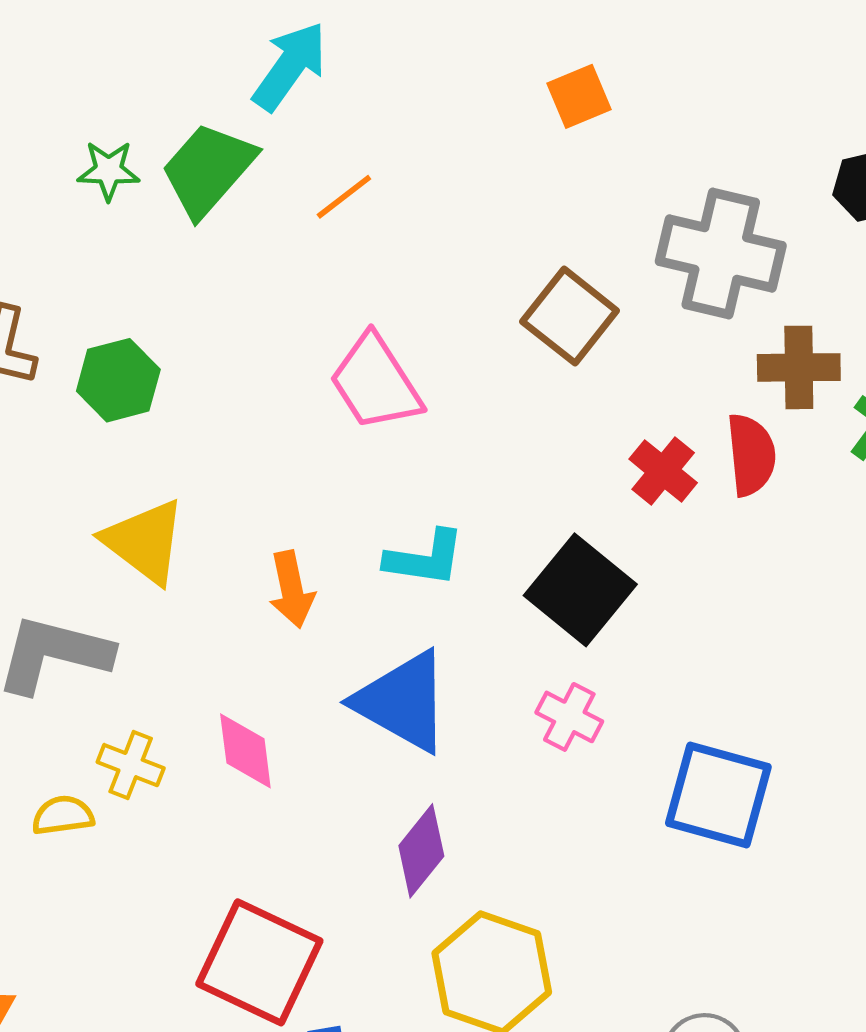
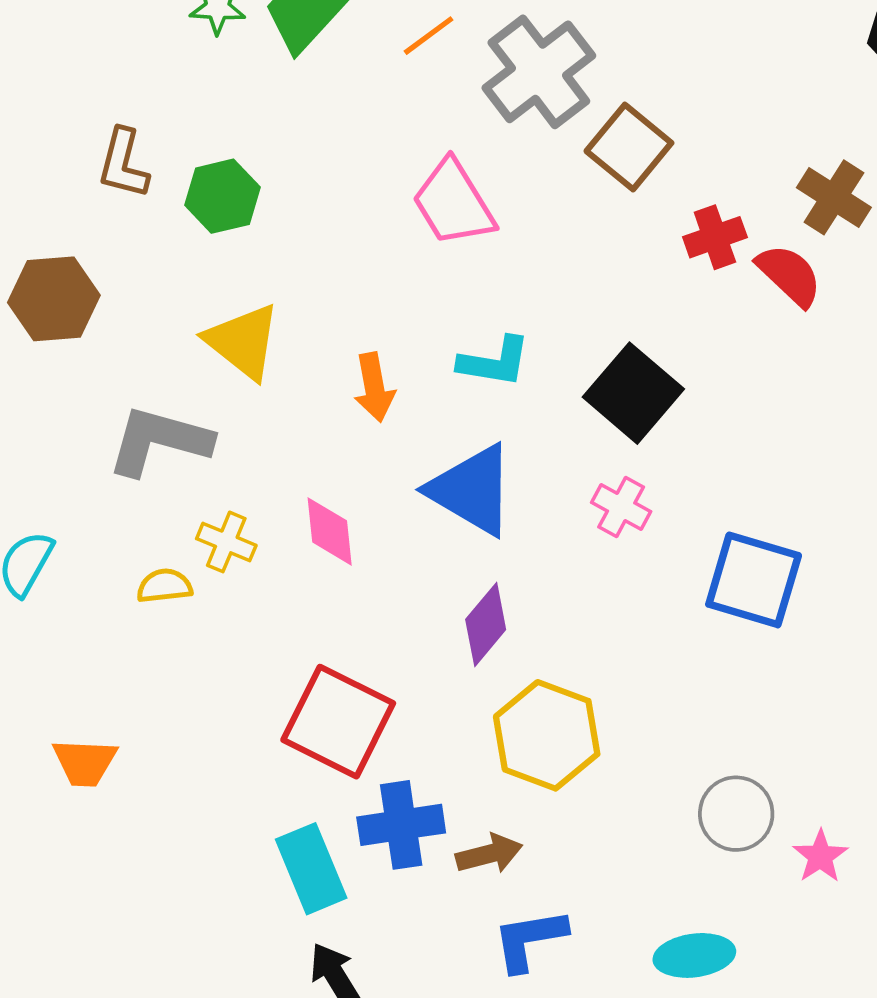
gray cross: (721, 254) -> (539, 72), moved, turned 38
brown cross: (799, 367) -> (834, 197), turned 32
red semicircle: (751, 455) -> (789, 275), turned -42
red cross: (663, 471) -> (715, 237), moved, turned 30

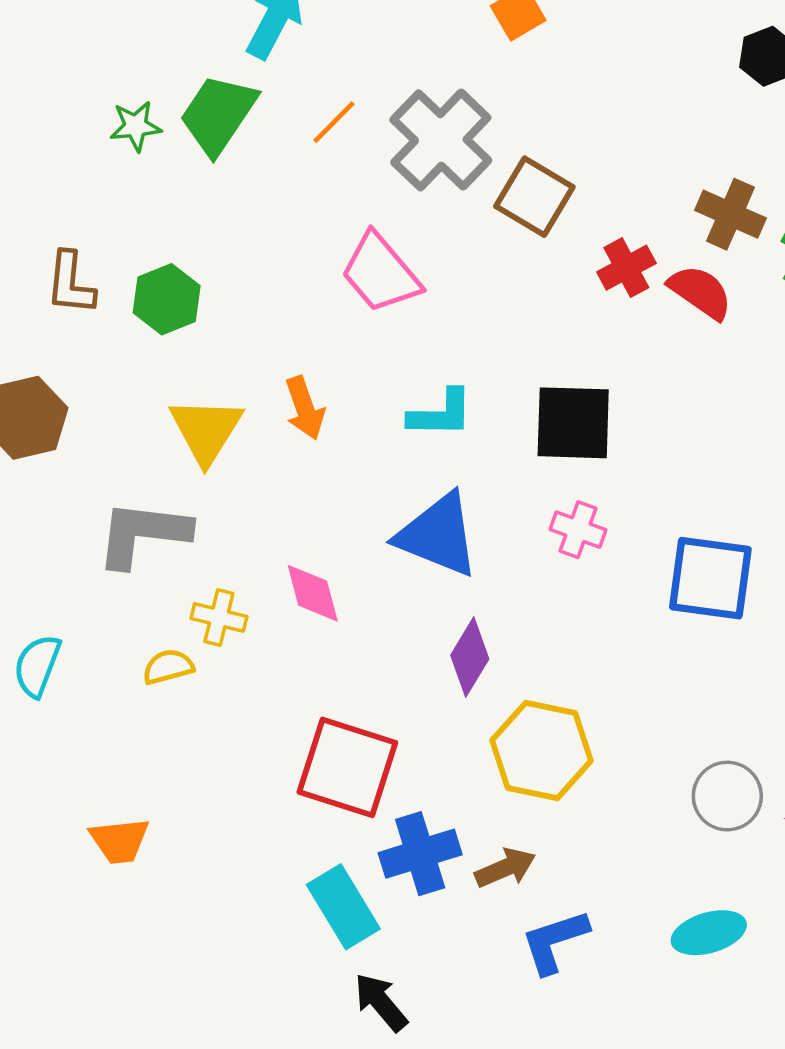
yellow triangle: (243, 341) -> (206, 430), turned 32
orange arrow: (374, 387) -> (305, 408), moved
black square: (633, 393) -> (573, 423), turned -30

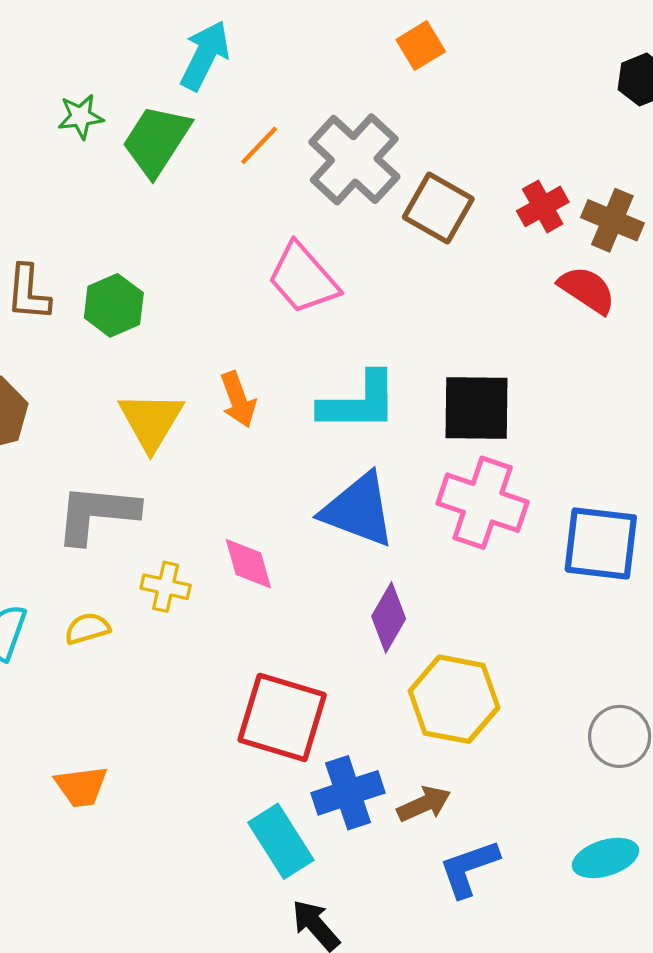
green star: (136, 126) -> (81, 117), moved
red cross: (626, 268) -> (543, 206), moved
cyan L-shape: (441, 414) -> (359, 402), size x1.4
pink cross: (578, 530) -> (483, 503), size x1.8
yellow semicircle: (168, 667) -> (87, 629), moved

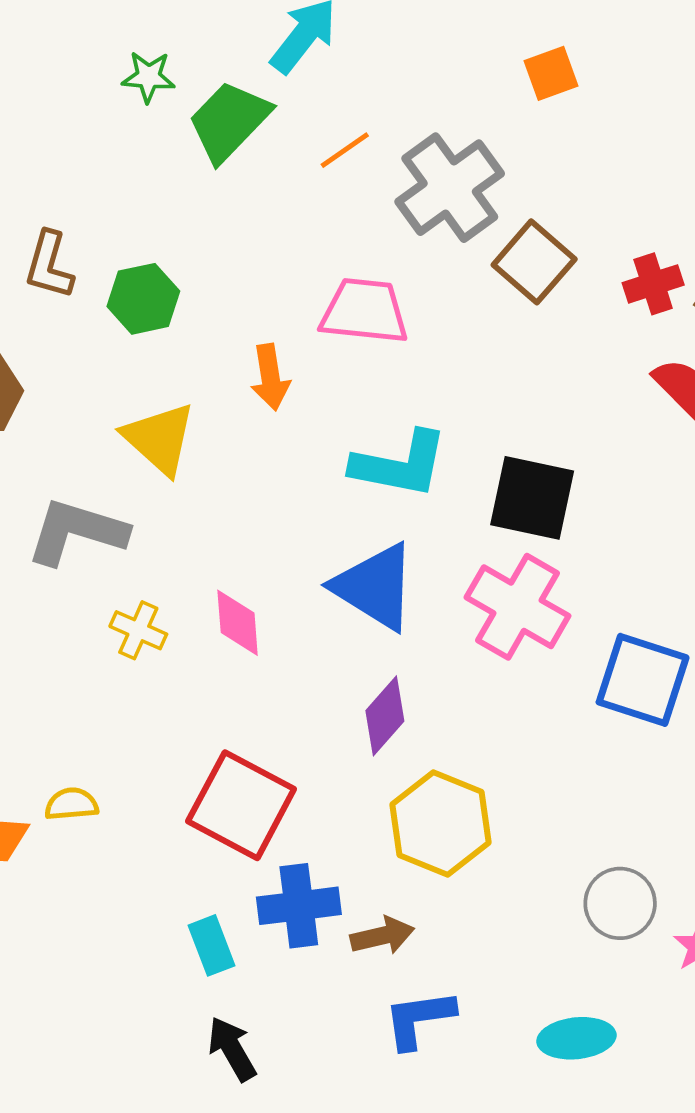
pink trapezoid: (303, 278) -> (364, 311), turned 126
orange arrow: (238, 400) -> (270, 377), moved
yellow triangle: (151, 421) -> (159, 439), turned -30
yellow semicircle: (87, 629) -> (71, 804), moved
cyan rectangle: (281, 841) -> (212, 945), size x0.7

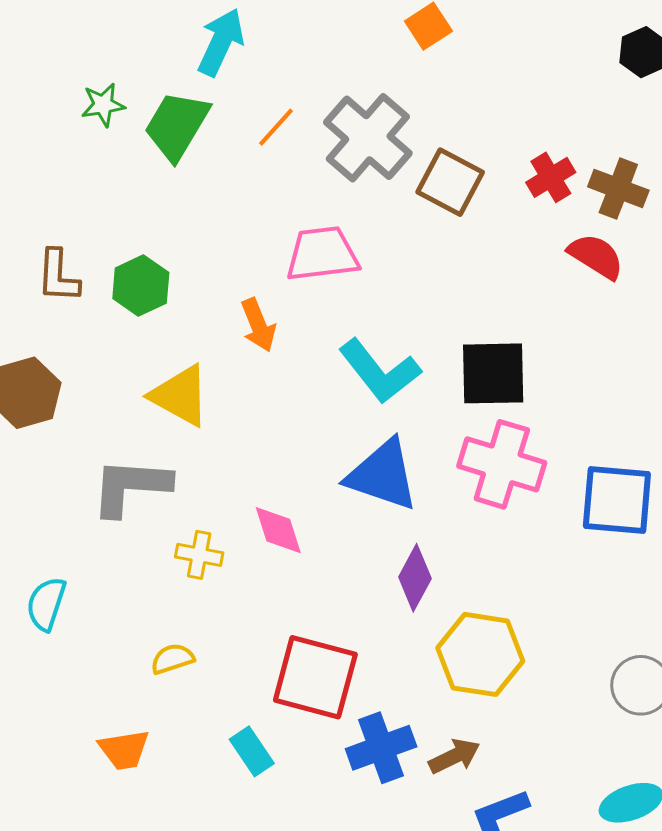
cyan L-shape: (400, 464) -> (380, 371), turned 54
yellow semicircle: (71, 804) -> (172, 659), moved
cyan rectangle: (212, 945) -> (252, 751), moved

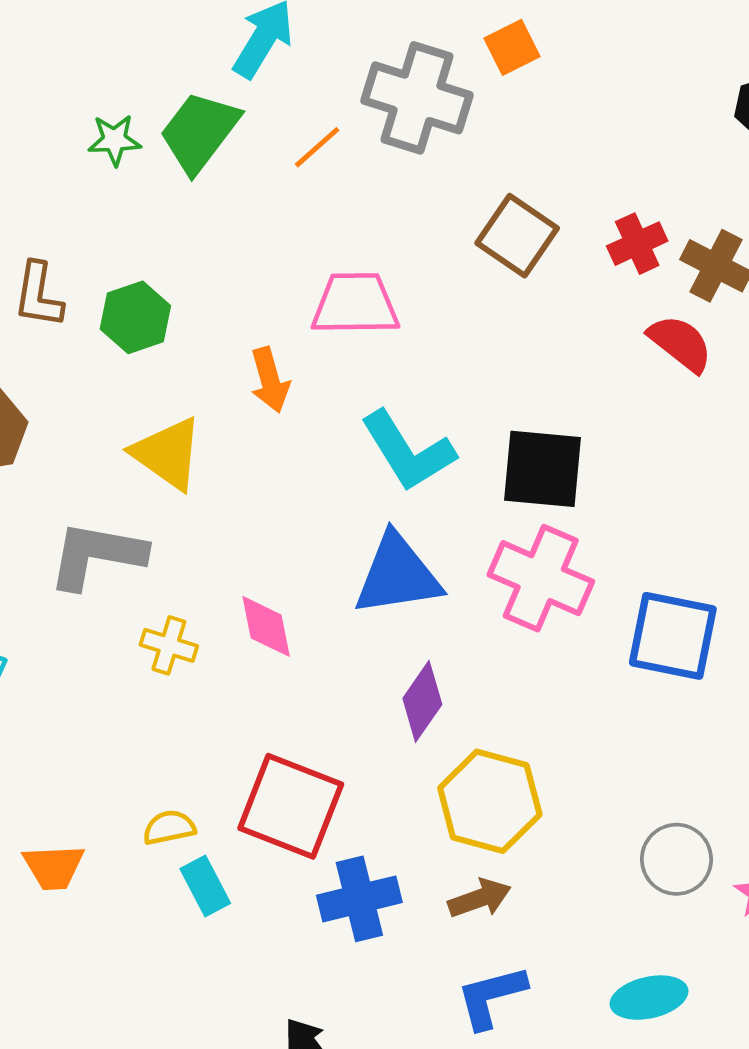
green star: (103, 105) -> (114, 140), moved
gray cross: (368, 138) -> (417, 98), moved, turned -30
blue triangle: (383, 475) -> (398, 575), turned -34
yellow semicircle: (172, 659) -> (169, 827), moved
brown arrow: (454, 756) -> (480, 898), moved

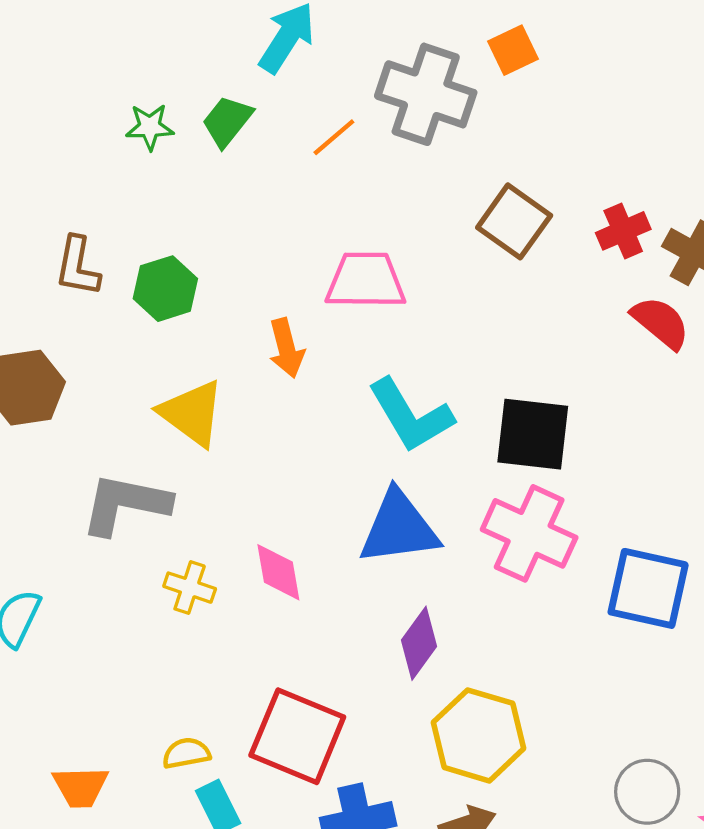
green trapezoid: (200, 132) -> (227, 121), size x0.7

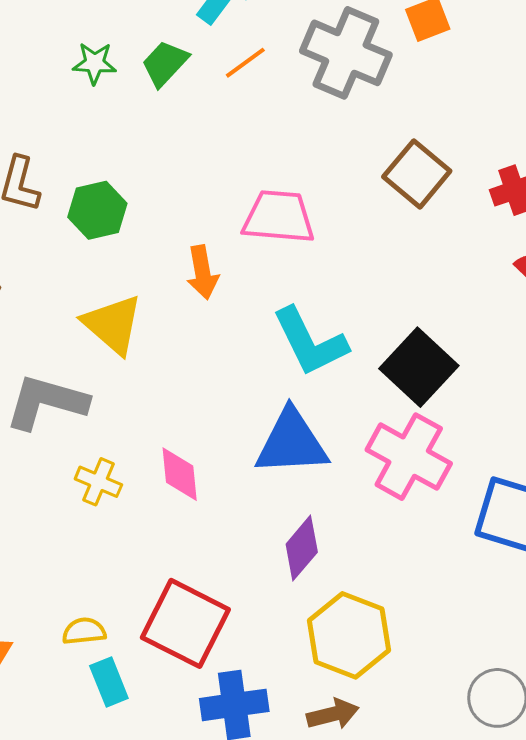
orange line: (334, 137) -> (245, 63), moved
black square: (533, 434) -> (419, 367), turned 32

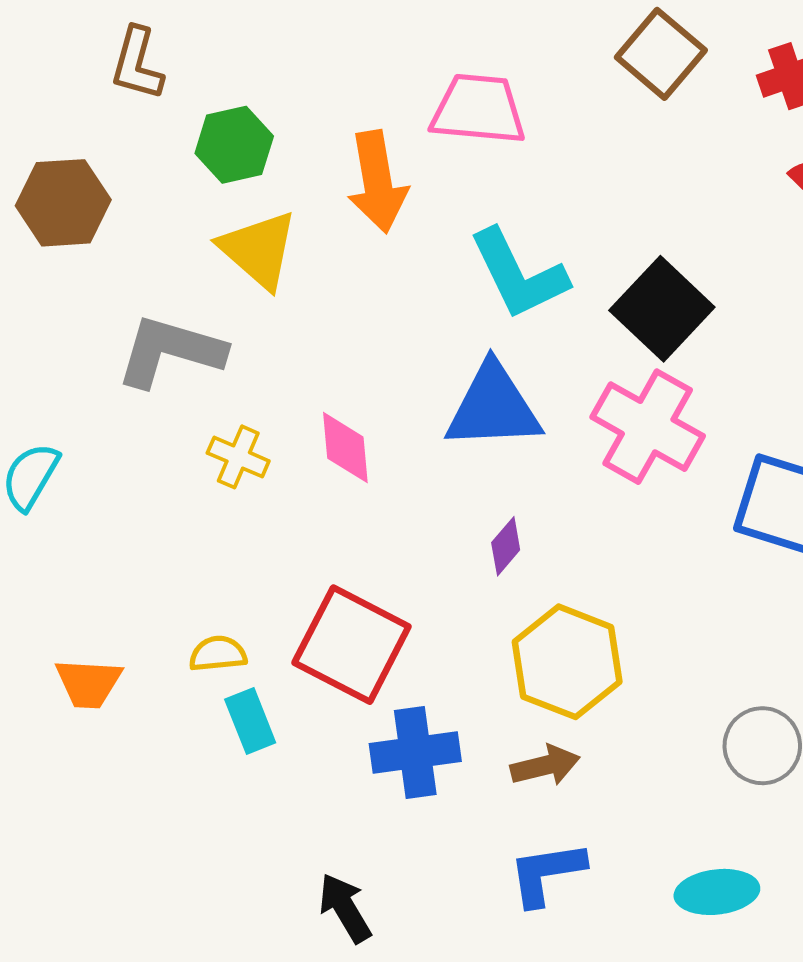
green hexagon: (97, 210) -> (234, 145), moved
orange arrow: (203, 272) -> (377, 182), size x1.4
purple diamond: (302, 548) -> (506, 546), size x0.7

